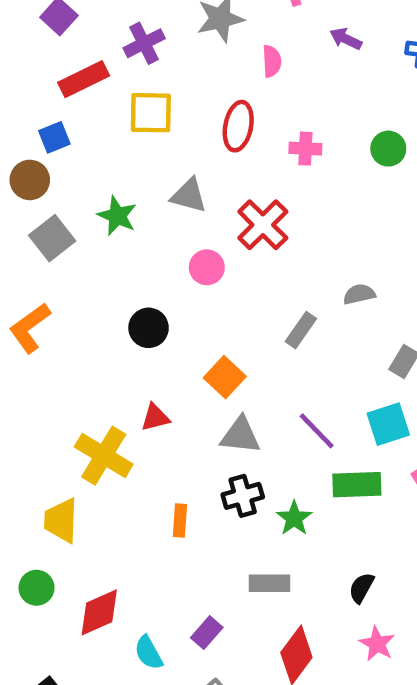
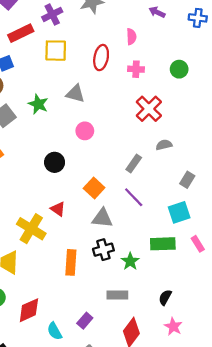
pink semicircle: (272, 61) -> (131, 37), moved
red cross: (263, 225) -> (149, 109), moved
red triangle: (155, 417) -> (58, 209), turned 49
purple line: (317, 431) -> (134, 197), moved
orange rectangle: (180, 521) -> (71, 262), size x1.5

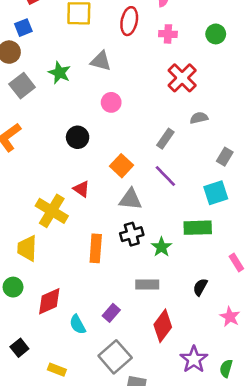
pink rectangle: (198, 244) -> (236, 263), moved
pink star: (173, 327) -> (230, 317), moved

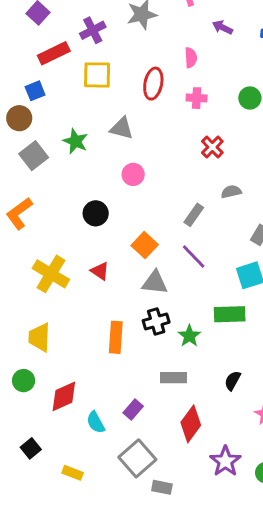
red cross: (182, 78) -> (212, 147), size x0.7
yellow cross: (52, 211) -> (51, 274), moved

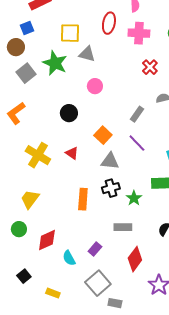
yellow square: (97, 75) -> (70, 33), moved
pink cross: (197, 98) -> (139, 33), size x1.5
green star: (75, 141) -> (55, 63), size x1.4
yellow trapezoid: (39, 337) -> (30, 199), turned 35

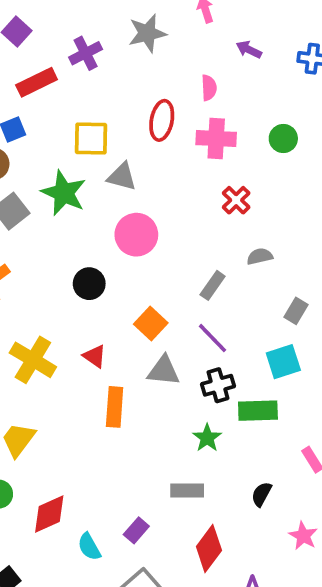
pink circle: (95, 86) -> (136, 235), size x1.5
black cross: (111, 188) -> (218, 385), moved
orange rectangle: (83, 199) -> (115, 407), moved

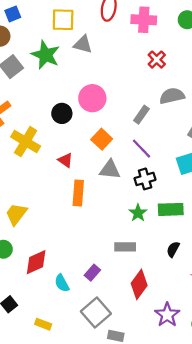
pink circle: (136, 235) -> (92, 98), moved
gray semicircle: (260, 256) -> (172, 96), size x1.5
yellow cross: (33, 360) -> (26, 142), moved
green rectangle: (258, 411) -> (171, 209), moved

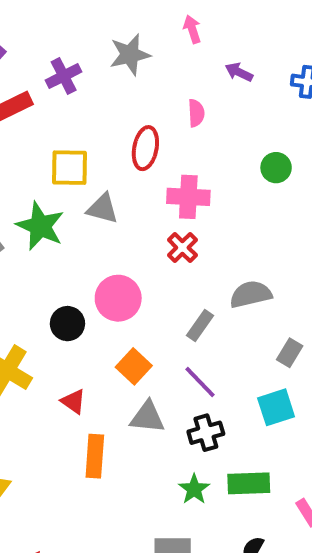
pink cross: (144, 20) -> (188, 197), moved
red cross: (157, 60) -> (182, 248), moved

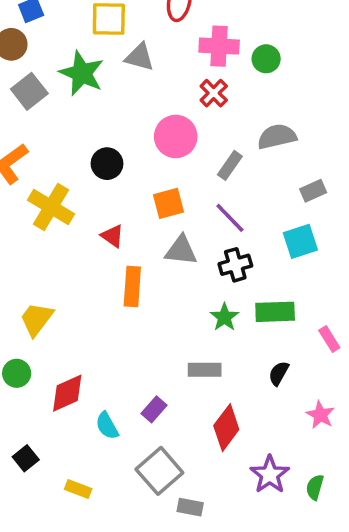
green circle: (276, 168) -> (266, 59), moved
pink circle: (118, 298) -> (176, 137), moved
gray rectangle: (290, 353) -> (313, 191), turned 35
orange square: (134, 366) -> (168, 203), turned 32

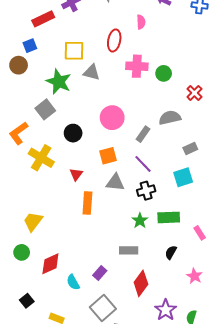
gray square: (29, 91) -> (45, 109), moved
red cross: (214, 93) -> (194, 93), moved
red triangle: (112, 236) -> (76, 174), turned 32

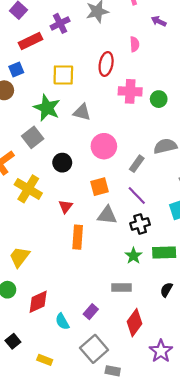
gray triangle: (92, 72) -> (82, 112), moved

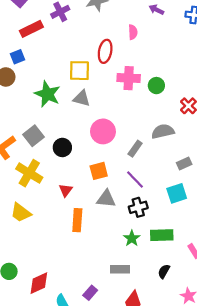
yellow square: (63, 75) -> (79, 71), moved
gray square: (33, 137) -> (34, 136), moved
yellow trapezoid: (20, 257) -> (21, 213), moved, turned -90

